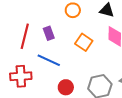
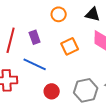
orange square: (84, 42) -> (70, 46), turned 30

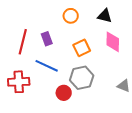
gray hexagon: (86, 90) -> (82, 78), moved

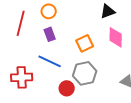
orange circle: (71, 16) -> (49, 11), moved
black triangle: (105, 16) -> (108, 11), turned -35
red line: (23, 42) -> (21, 23), moved

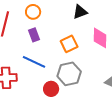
black triangle: (108, 11) -> (80, 12), moved

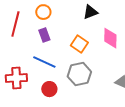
orange square: (69, 44) -> (79, 44), turned -30
red circle: (51, 89) -> (49, 89), moved

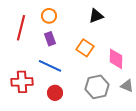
pink diamond: (110, 38) -> (116, 59), moved
gray hexagon: (79, 74) -> (97, 87), moved

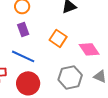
pink diamond: (116, 59) -> (89, 49), turned -35
red circle: (55, 93) -> (28, 83), size x1.5

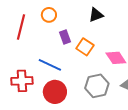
purple rectangle: (23, 29) -> (65, 37), moved

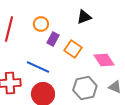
orange circle: (49, 15) -> (41, 24), moved
purple rectangle: (65, 37) -> (53, 39), turned 48

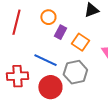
gray hexagon: (85, 88) -> (75, 72), moved

